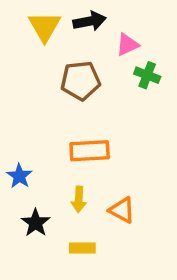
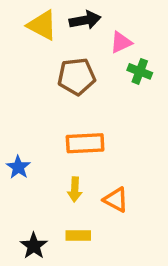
yellow triangle: (45, 27) -> (42, 25), turned -32
black star: (36, 223) -> (34, 246), moved

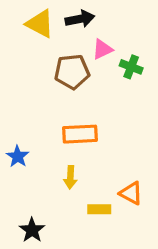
pink triangle: (121, 42) -> (102, 49), moved
orange triangle: (116, 200) -> (131, 193), moved
yellow rectangle: (78, 236) -> (99, 209), moved

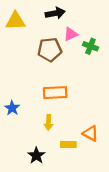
yellow triangle: (40, 24) -> (15, 21), moved, turned -30
black star: (32, 230) -> (36, 155), moved

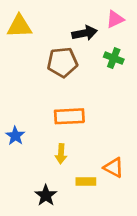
black arrow: (55, 13) -> (85, 33), moved
pink triangle: (71, 34) -> (115, 19), moved

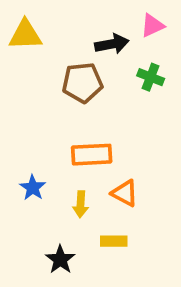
blue star: (15, 136) -> (33, 188), moved
orange triangle: (114, 168) -> (125, 193), moved

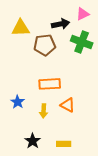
yellow triangle: (25, 35) -> (21, 28), moved
green cross: (151, 77) -> (82, 42), size x1.5
yellow rectangle: (114, 241) -> (64, 144), moved

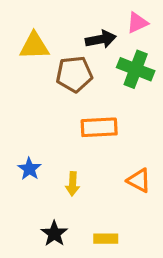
orange rectangle: (50, 84) -> (99, 127), moved
orange triangle: (68, 105) -> (139, 180), moved

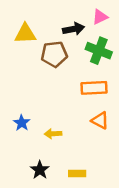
orange rectangle: (99, 127) -> (94, 88), moved
orange triangle: (139, 180) -> (100, 120), moved
yellow arrow: (73, 184) -> (53, 134), turned 84

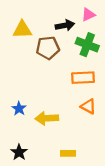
yellow arrow: (53, 134) -> (47, 118), size x1.5
black star: (40, 170) -> (19, 152), moved

